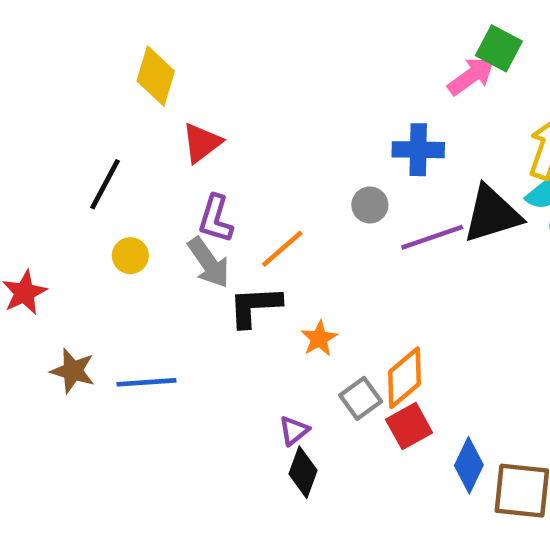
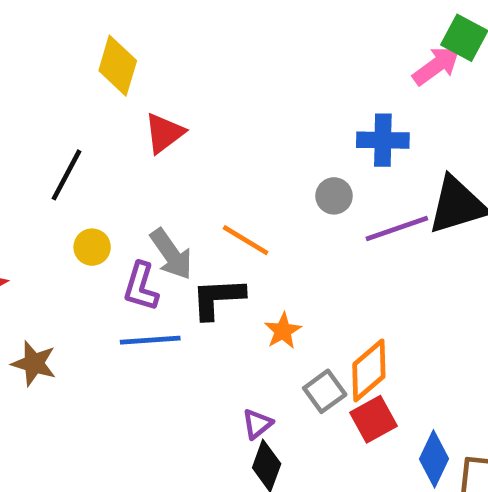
purple L-shape: (216, 219) -> (141, 287), moved
orange line: (282, 249) -> (246, 240), turned 72
blue line: (146, 382) -> (150, 340), moved

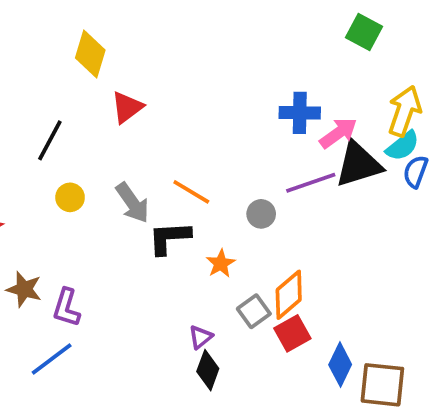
pink arrow: (436, 66) -> (338, 133), moved
gray circle: (334, 196) -> (261, 214), moved
purple L-shape: (141, 287) -> (66, 308), moved
blue line: (150, 340) -> (52, 359), moved, turned -33

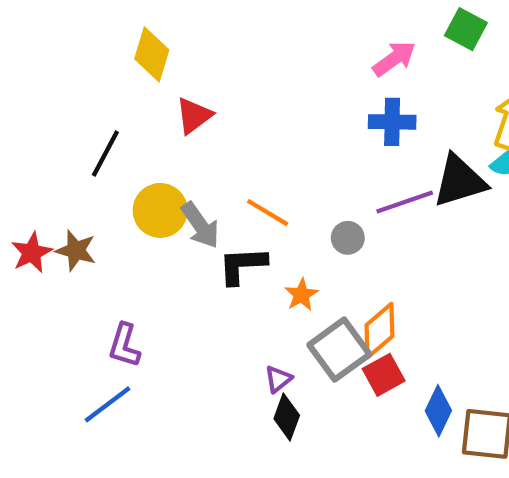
pink arrow: (338, 133) -> (394, 59), moved
yellow circle: (70, 197) -> (160, 210), moved, size x1.6
brown star: (24, 289) -> (76, 250), moved
gray square: (254, 311) -> (339, 350), size x1.6

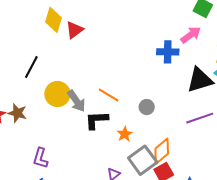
pink arrow: (394, 59) -> (191, 35), moved
red triangle: (194, 116) -> (74, 30), moved
purple line: (405, 202) -> (200, 118), moved

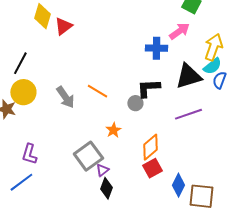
yellow circle: (57, 94) -> (23, 92), moved
black L-shape: (97, 120) -> (148, 88), moved
gray square: (143, 160) -> (88, 156), moved

